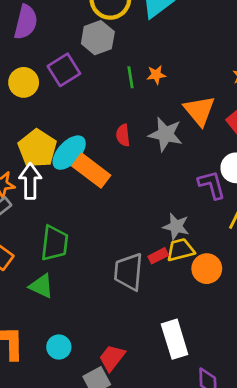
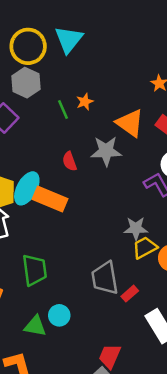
red rectangle: (158, 256) -> (130, 294), moved
green triangle: (41, 286) -> (35, 326), moved
cyan circle: (59, 347) -> (59, 315), moved

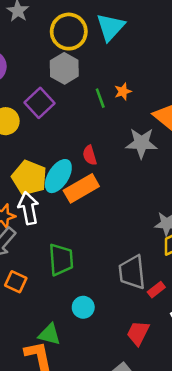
red semicircle: (70, 161) -> (90, 155), moved
orange rectangle: (50, 199) -> (81, 188), turned -56
green triangle: (35, 326) -> (49, 334), moved
red trapezoid: (110, 356) -> (138, 333), moved

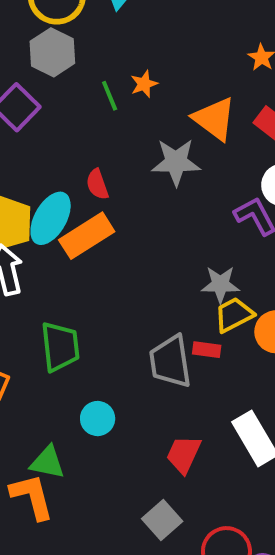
red rectangle: (156, 290) -> (207, 350), moved, turned 48

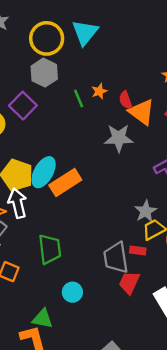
red semicircle: (97, 184) -> (126, 100), moved
gray star: (220, 284) -> (146, 211), turned -30
red trapezoid: (184, 454) -> (129, 283), moved

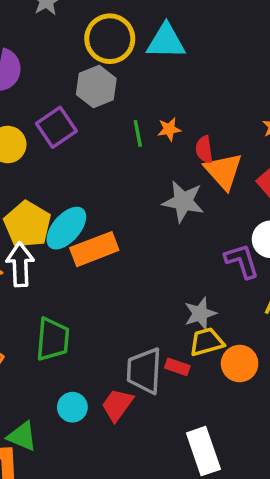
cyan triangle: (85, 32) -> (166, 41), turned 40
red trapezoid: (129, 283) -> (117, 405), moved

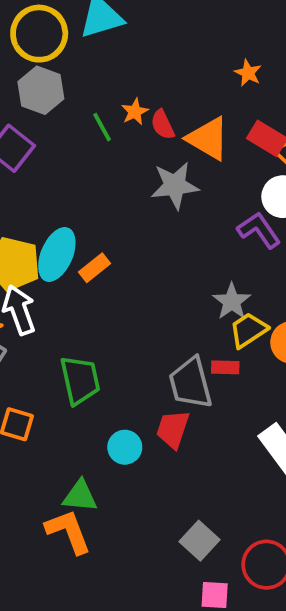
red semicircle: (204, 149) -> (163, 125), moved
orange rectangle: (94, 249) -> (94, 268), size x0.6

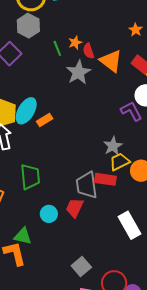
gray star: (175, 185) -> (78, 72), moved, turned -30
red rectangle: (225, 367) -> (105, 179), size x1.5

